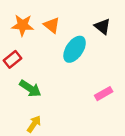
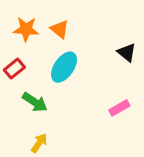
black triangle: (102, 26) -> (127, 53), moved
cyan ellipse: (75, 49) -> (64, 67), moved

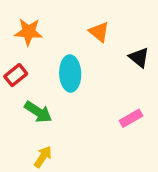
orange triangle: (60, 29) -> (99, 32), moved
cyan ellipse: (64, 67) -> (70, 73), turned -36

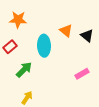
orange triangle: (99, 32) -> (66, 31), moved
green arrow: (38, 112) -> (24, 70), turned -78

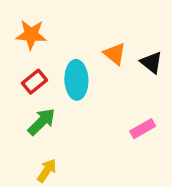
red rectangle: (10, 47) -> (35, 82), moved

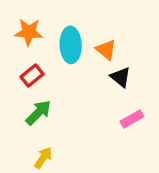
black triangle: (151, 62) -> (121, 77), moved
cyan ellipse: (76, 80) -> (71, 45), moved

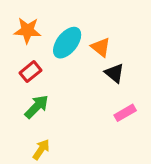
cyan ellipse: (71, 45) -> (67, 43), turned 40

